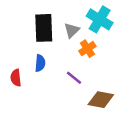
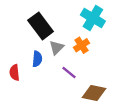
black rectangle: (44, 28) -> (41, 26), turned -35
gray triangle: (72, 30) -> (56, 48), moved

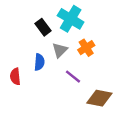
cyan cross: (93, 18) -> (71, 19), moved
black rectangle: (41, 26) -> (43, 27), size x0.6

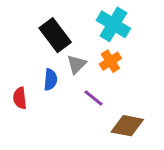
cyan cross: (71, 19) -> (113, 24), moved
black rectangle: (43, 27) -> (55, 35), size x1.5

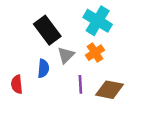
purple line: (93, 98) -> (80, 84), turned 48
brown diamond: (127, 126) -> (110, 90), moved

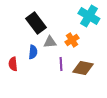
cyan cross: (98, 21) -> (89, 16), moved
gray triangle: (66, 55) -> (50, 42), turned 40

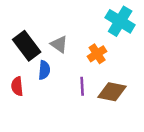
black rectangle: (36, 23) -> (27, 46), moved
gray triangle: (50, 42) -> (59, 44), moved, turned 40

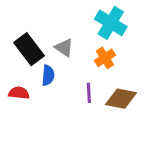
cyan cross: (120, 21) -> (111, 23), moved
red semicircle: (17, 86) -> (19, 93), turned 102

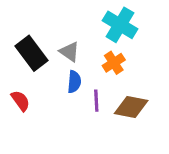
blue semicircle: (48, 75) -> (74, 82), moved
red semicircle: (19, 93) -> (20, 101), turned 48

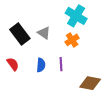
blue semicircle: (74, 82) -> (41, 65), moved
brown diamond: (131, 107) -> (90, 83), moved

